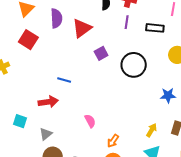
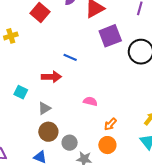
purple square: (101, 53) -> (110, 36), size x1.6
pink semicircle: (90, 121) -> (90, 101), turned -56

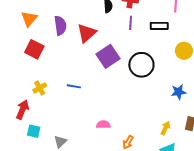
yellow cross: (11, 36) -> (40, 88), moved
red arrow: (51, 77) -> (23, 110), moved, turned -54

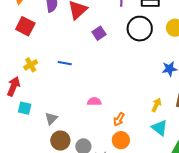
purple square: (108, 56) -> (99, 33), size x0.6
black circle: (141, 65) -> (140, 29), moved

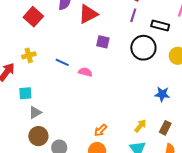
purple square: (99, 33) -> (103, 42), turned 32
pink semicircle: (94, 101) -> (85, 72), moved
cyan square: (25, 108) -> (25, 93), moved, turned -32

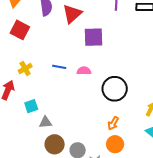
purple square: (103, 42) -> (94, 37), size x1.5
black circle: (143, 48) -> (115, 89), moved
gray triangle: (35, 113) -> (45, 122), turned 40

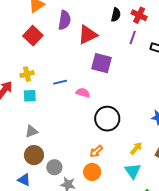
blue line: (59, 67) -> (60, 82), turned -40
cyan square: (31, 106) -> (30, 96), moved
gray triangle: (45, 122) -> (31, 131), turned -32

